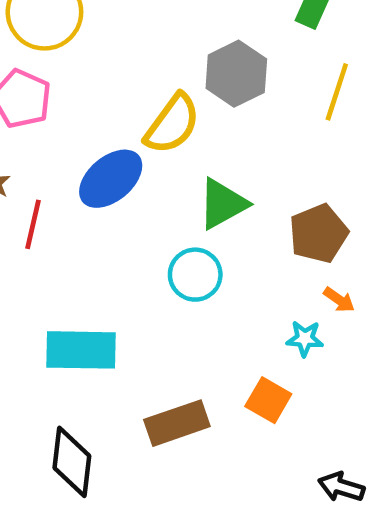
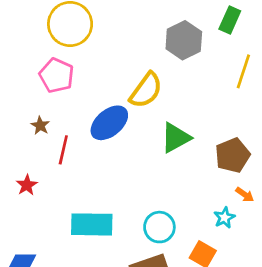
gray hexagon: (236, 74) -> (184, 40), moved
cyan circle: (195, 275) -> (159, 227), moved
cyan star: (305, 339) -> (224, 218), turned -30

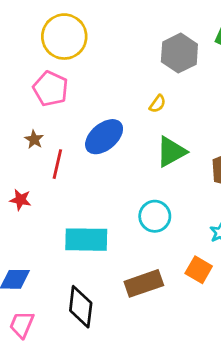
yellow semicircle: (146, 90) -> (158, 104), moved, size x0.5
red star: (27, 185) -> (20, 200), turned -30
cyan circle: (159, 227) -> (155, 216), moved

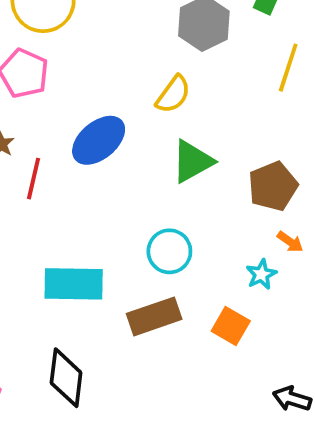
yellow semicircle: (158, 104) -> (173, 94), size x1.5
brown rectangle: (144, 283) -> (154, 316), moved

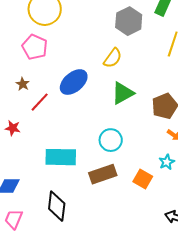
red line: (33, 179) -> (40, 102), turned 30
cyan star: (261, 274) -> (167, 162), moved

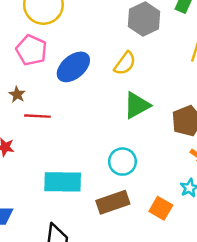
blue ellipse: (74, 82) -> (73, 67), moved
red line: (40, 102) -> (37, 116), turned 50

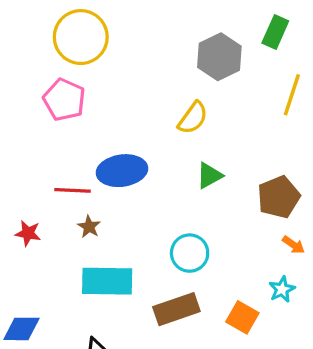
blue ellipse: (73, 67) -> (122, 171), moved, turned 32
brown star: (17, 94) -> (89, 227), moved
green triangle: (137, 105) -> (209, 176), size x0.7

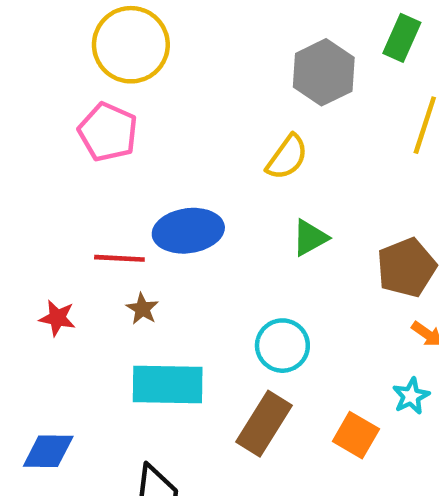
brown rectangle: (176, 309) -> (264, 424), turned -39

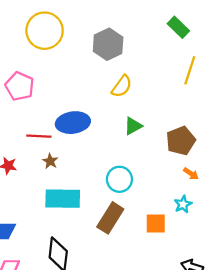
green rectangle: (402, 38) -> (178, 27), turned -70
gray hexagon: (324, 72) -> (108, 44), moved
pink pentagon: (108, 132) -> (20, 86), moved
orange square: (356, 435) -> (156, 224), turned -30

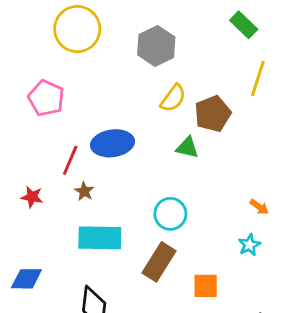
green triangle: (133, 126) -> (187, 148), turned 42
red line: (39, 136) -> (70, 160), turned -70
brown pentagon: (181, 141) -> (213, 114), moved
orange square: (156, 224) -> (206, 286), moved

